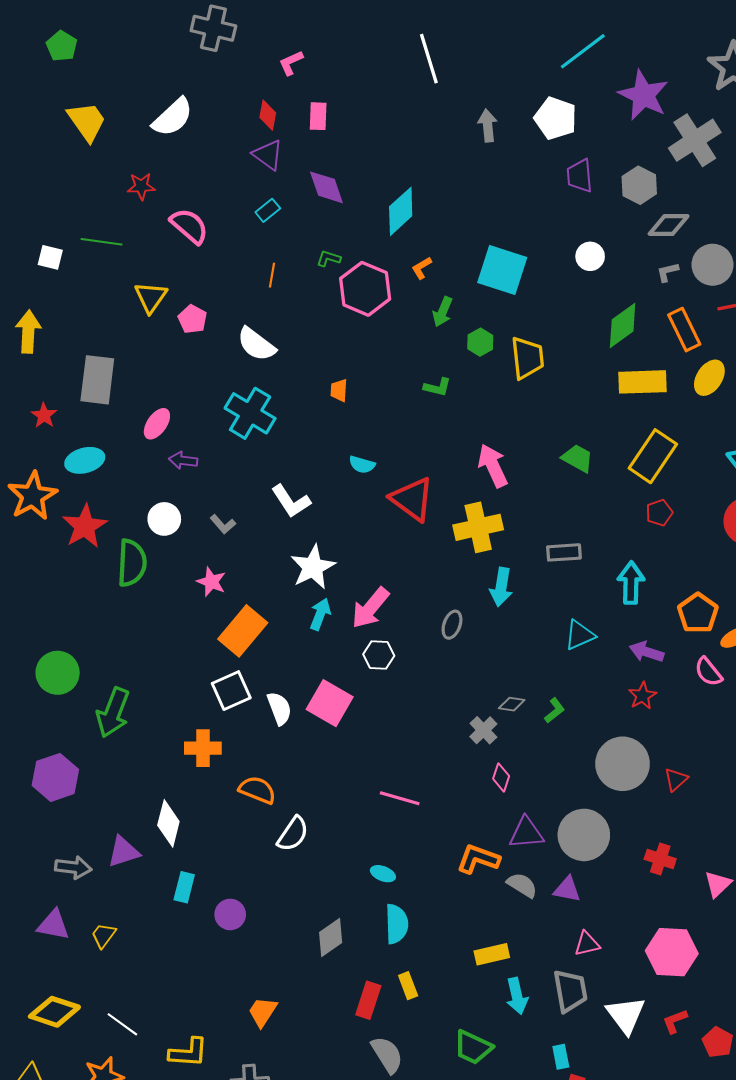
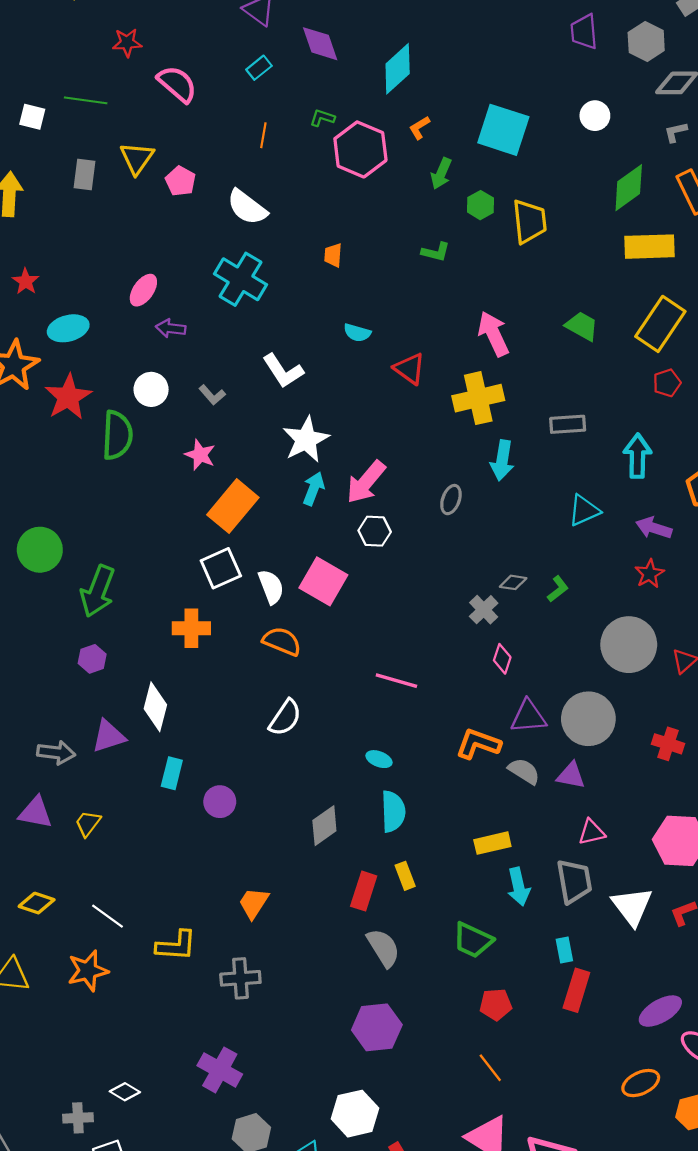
gray rectangle: (97, 380) -> (85, 175), moved, size x0.6
red triangle: (412, 499) -> (410, 369), size x0.7
purple hexagon: (55, 777) -> (92, 659), moved, size x0.6
orange semicircle: (257, 790) -> (282, 641), moved
yellow diamond: (54, 1012) -> (37, 903), size x0.7

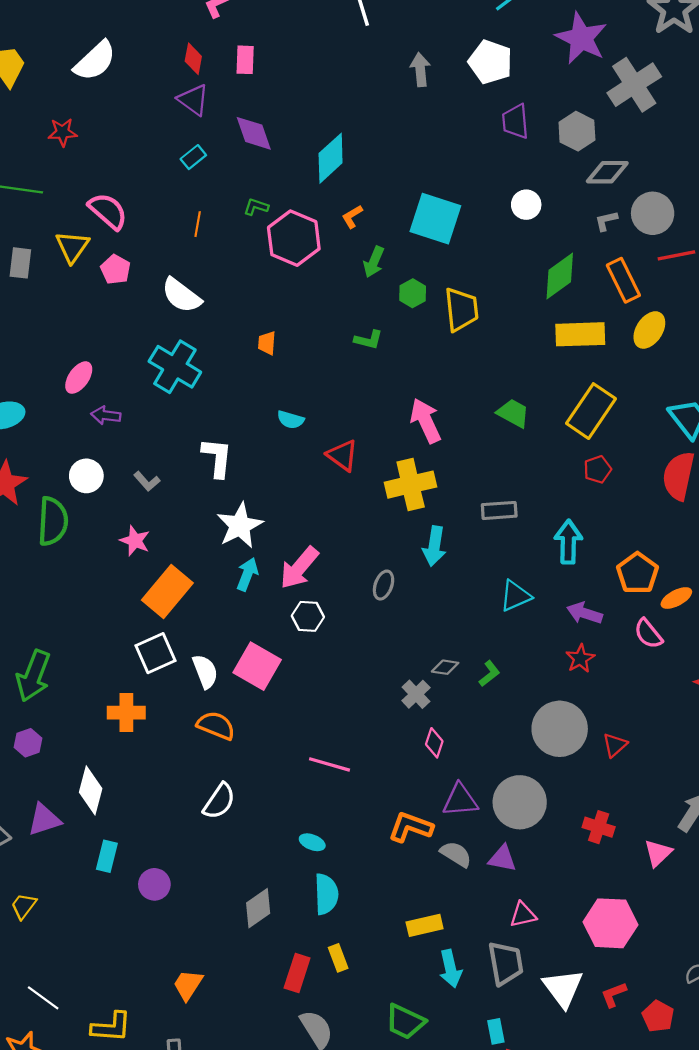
pink semicircle: (177, 84) -> (108, 211), moved
white L-shape: (283, 371) -> (217, 458), turned -141

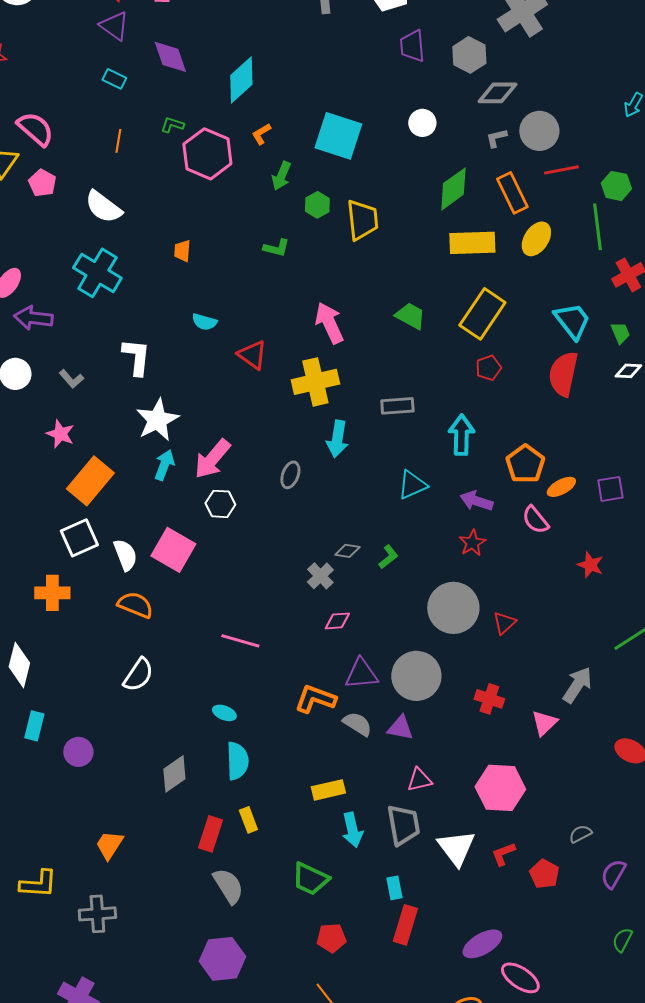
cyan rectangle: (193, 157) -> (114, 79), turned 65
purple arrow: (106, 415) -> (33, 318), size x1.4
pink diamond: (434, 743) -> (337, 621), turned 68

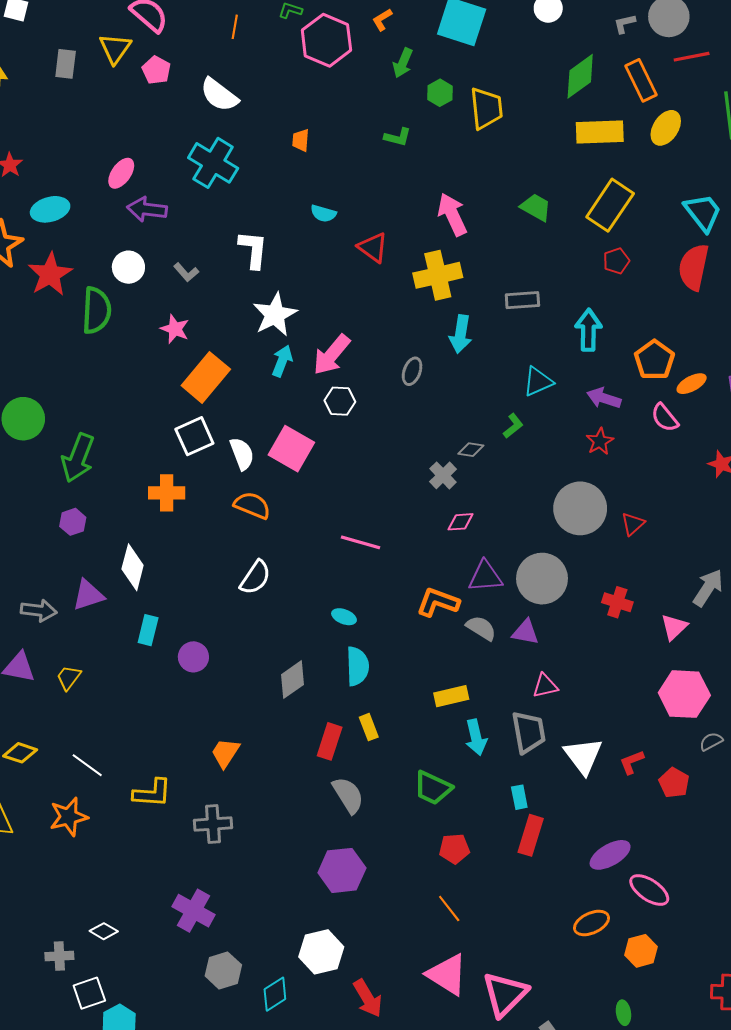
green L-shape: (388, 557) -> (513, 426), moved
pink hexagon: (500, 788) -> (684, 694), moved

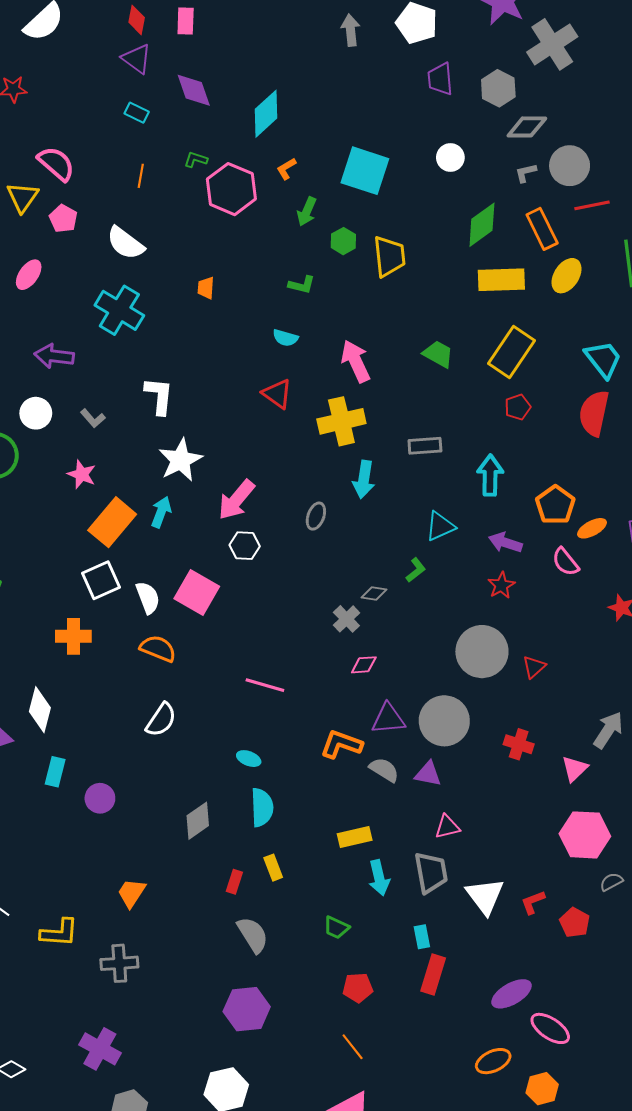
pink ellipse: (121, 173) -> (29, 275), moved
cyan semicircle: (323, 213) -> (285, 338), moved
cyan arrow: (282, 361) -> (161, 512), moved
red rectangle: (330, 741) -> (234, 882), size x0.7
green trapezoid: (433, 788) -> (336, 928), size x0.7

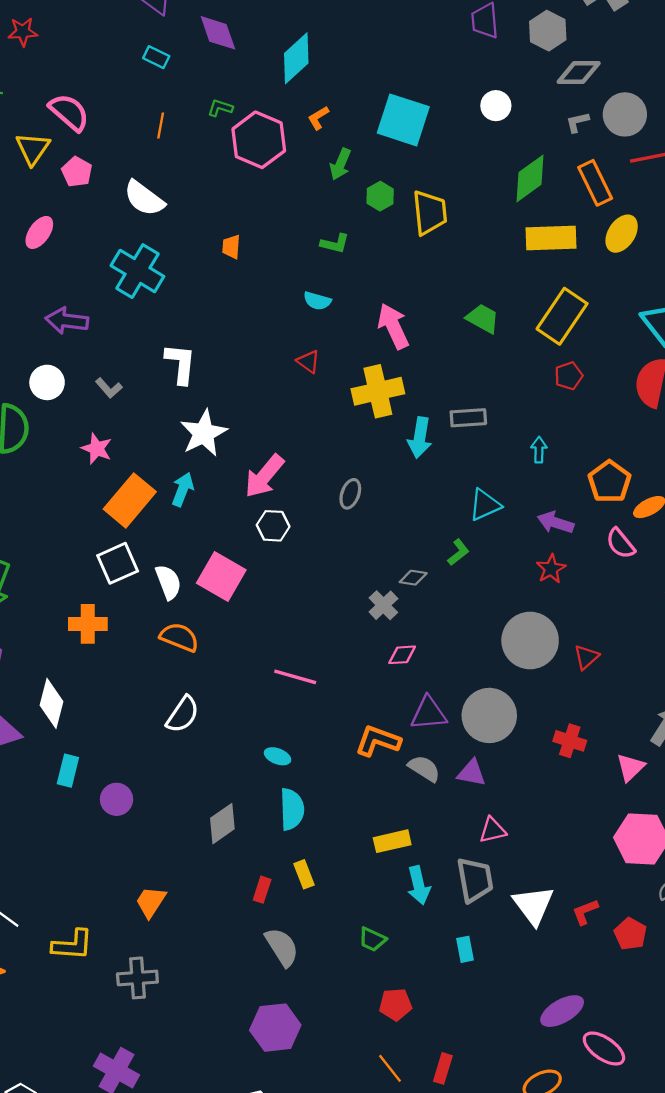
red triangle: (277, 394) -> (308, 361), size x0.7
cyan arrow: (490, 475) -> (539, 450), size x0.6
cyan arrow: (364, 479) -> (420, 438), moved
red rectangle: (433, 974) -> (443, 1068), moved, size x0.7

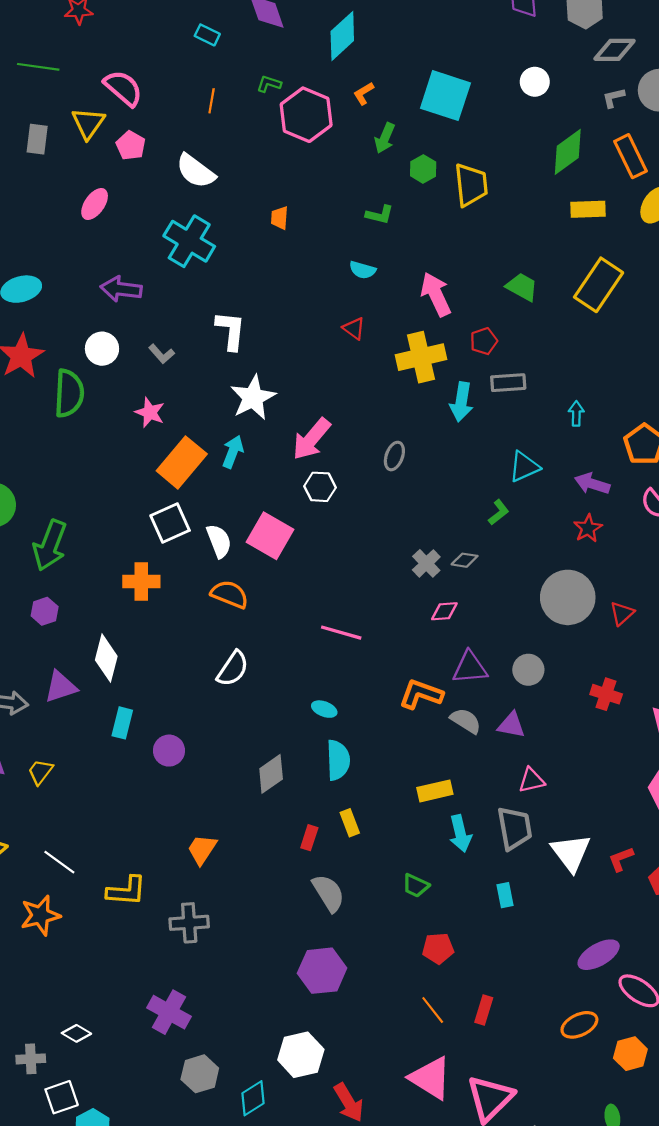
yellow rectangle: (551, 238) -> (588, 209), size x0.7
red pentagon: (569, 376) -> (484, 341), moved
gray diamond: (413, 578) -> (465, 560), moved
gray circle: (489, 715) -> (528, 670), size x0.6

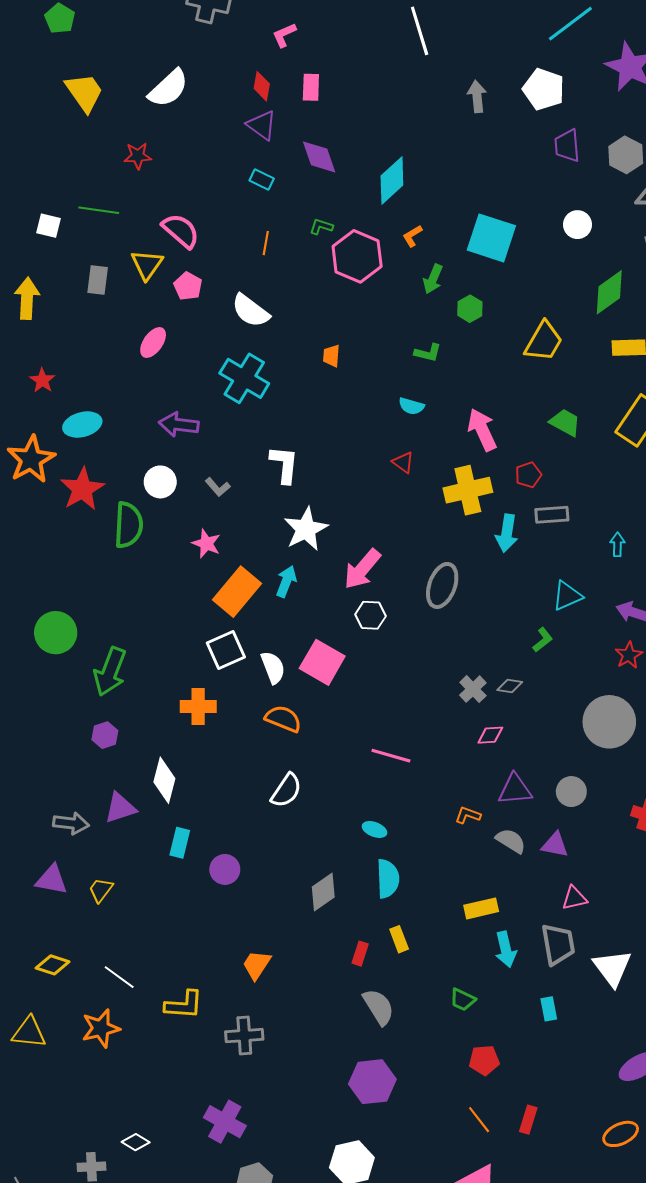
yellow trapezoid: (471, 185) -> (544, 341), moved, turned 36
gray ellipse: (394, 456) -> (442, 585), size x1.6
orange L-shape: (421, 694) -> (468, 815), size x0.6

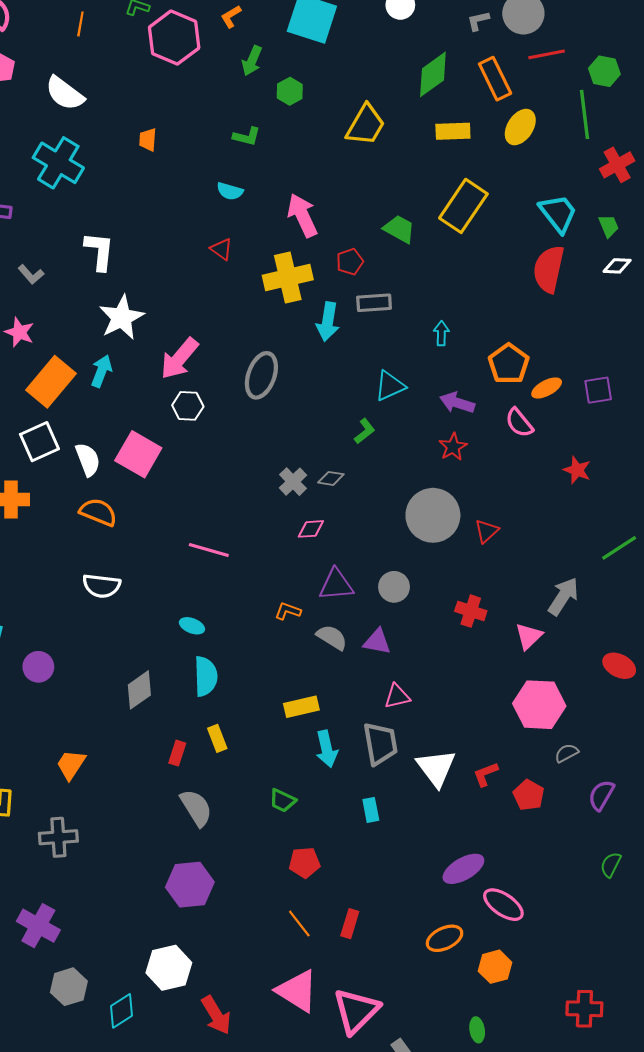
green trapezoid: (565, 422) -> (399, 229), moved
white semicircle: (286, 791) -> (101, 586), turned 63

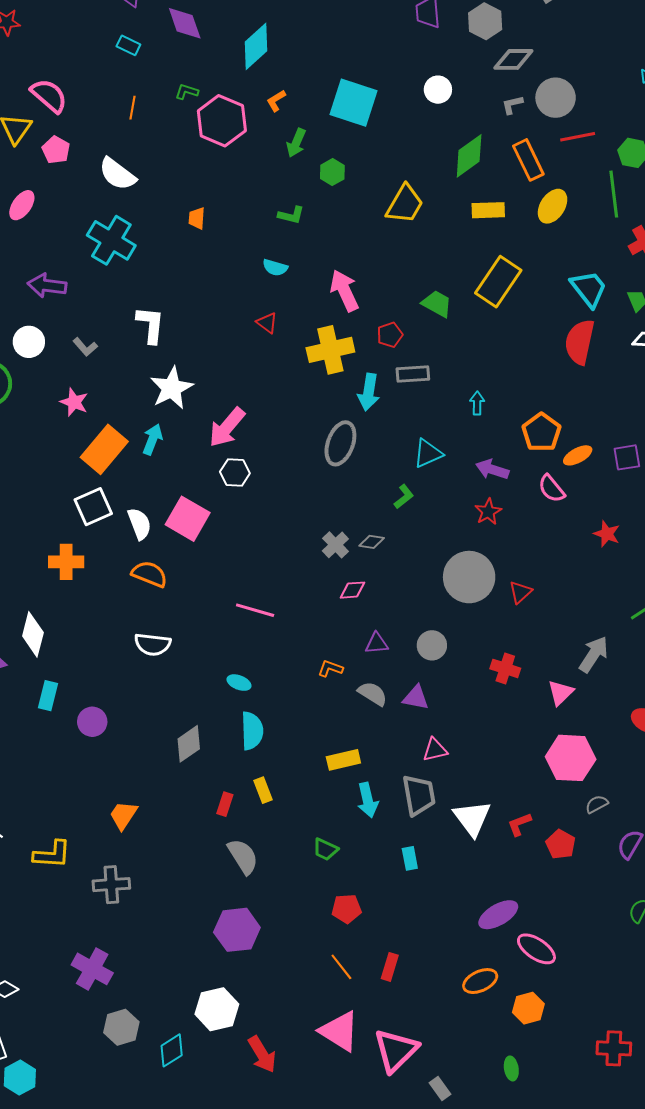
gray ellipse: (261, 375) -> (340, 443), moved
purple triangle: (336, 585) -> (377, 643), size x0.7

